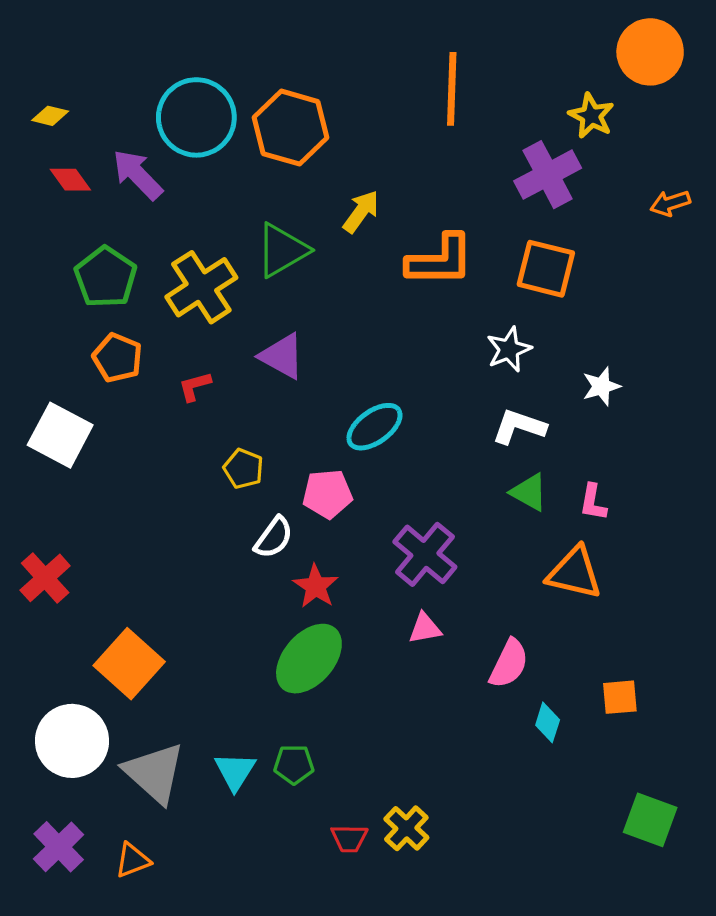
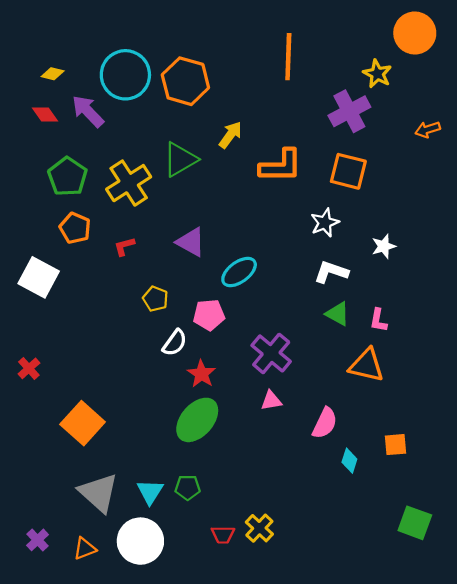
yellow diamond: (50, 116) -> (53, 74), moved
purple triangle: (282, 356) -> (191, 242), moved
red cross: (45, 578) -> (29, 368), size x0.7
white circle: (72, 741) -> (140, 541), moved
purple cross: (59, 847) -> (38, 540), size x0.7

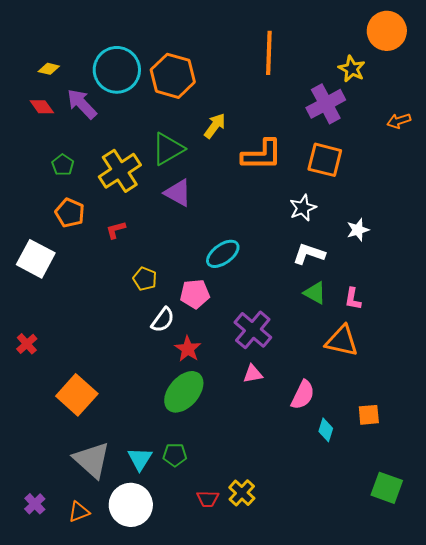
green pentagon: (68, 177) -> (63, 165), size x0.6
purple triangle: (191, 242) -> (178, 193), moved

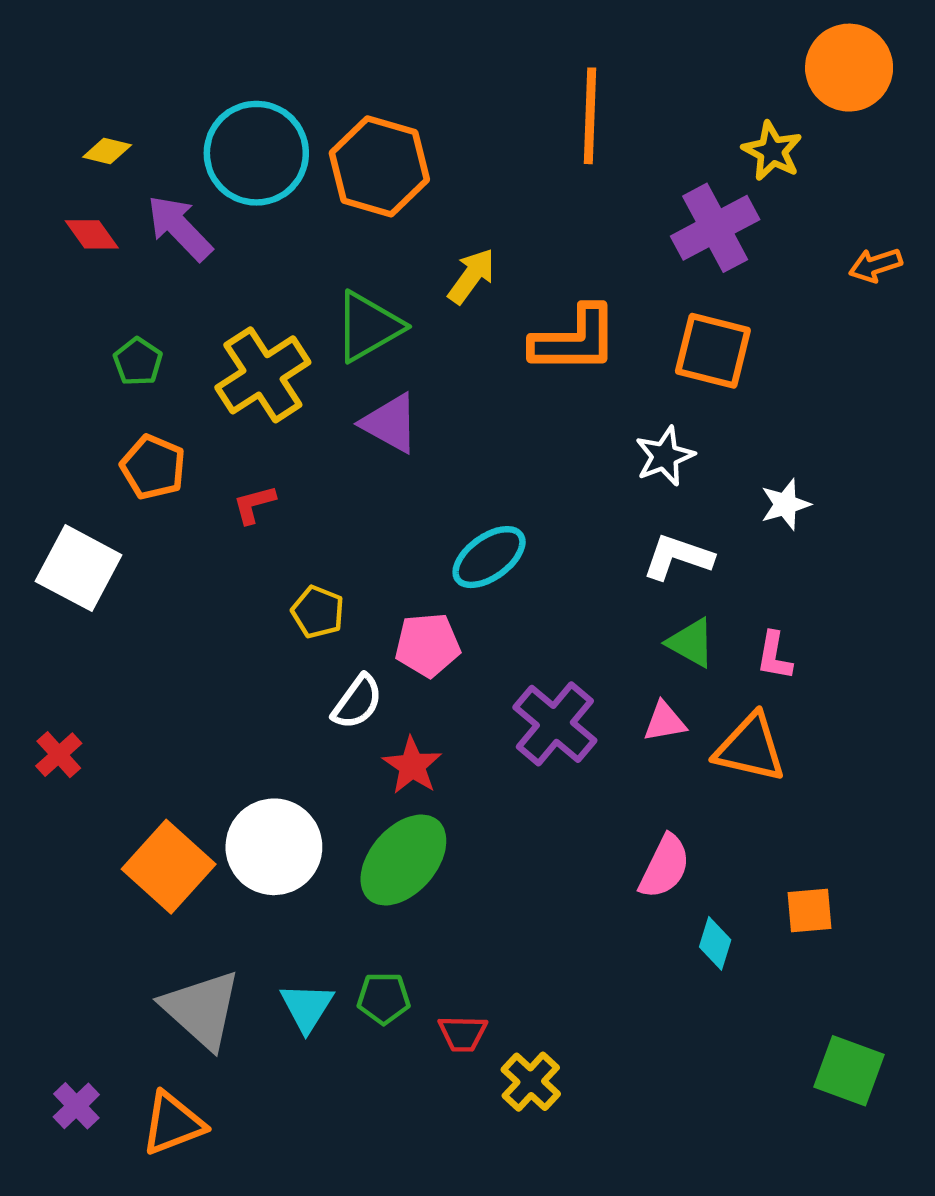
pink triangle: (253, 374) -> (665, 722), moved
red trapezoid: (208, 499) -> (463, 1033), moved
white circle: (131, 505) -> (274, 847), moved
orange triangle: (79, 512) -> (173, 1123), size x1.4

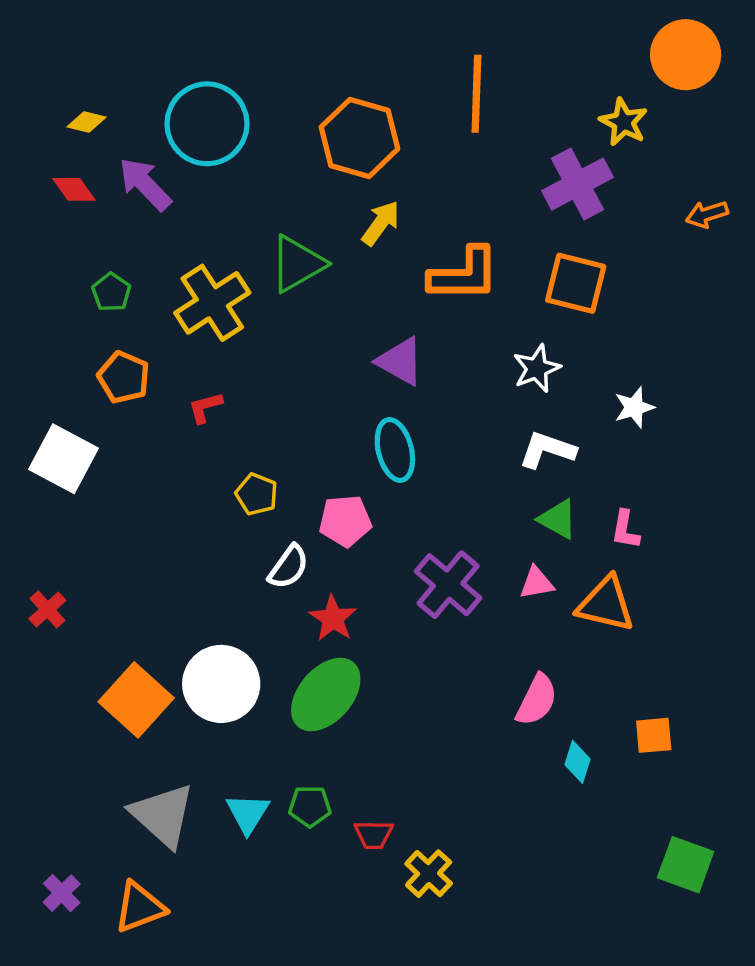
orange hexagon: (379, 166) -> (359, 138), moved
purple triangle: (390, 423) -> (400, 361), moved
cyan ellipse: (489, 557) -> (395, 450), turned -68

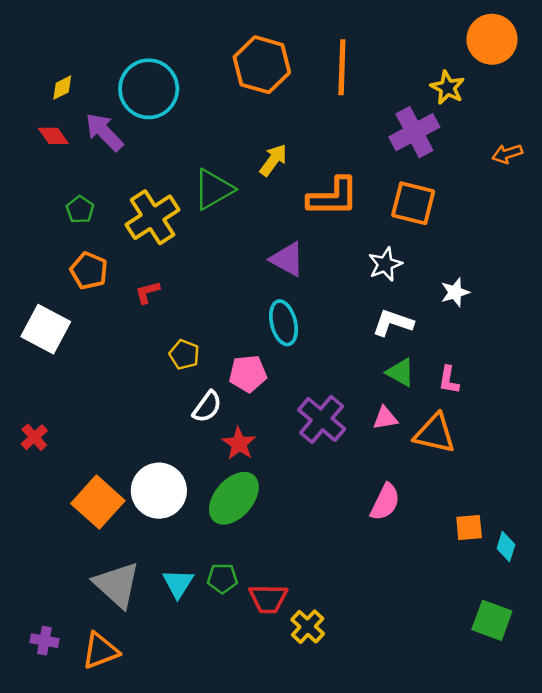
yellow diamond: (86, 122) -> (62, 88), turned -40
orange hexagon: (359, 138) -> (262, 65), moved
cyan diamond: (577, 762) -> (506, 547), moved
red trapezoid: (374, 835) -> (268, 599), size x1.4
purple cross: (62, 893) -> (44, 641), turned -36

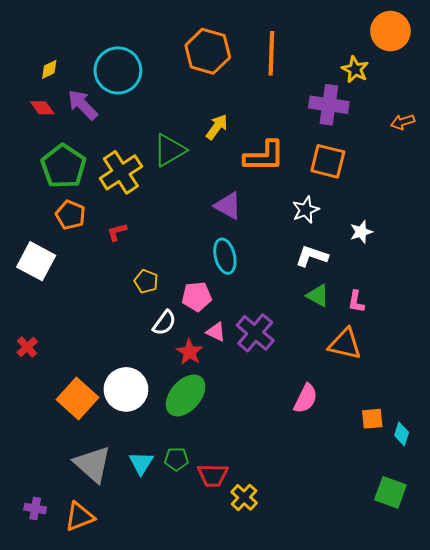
purple cross: (414, 132) -> (329, 105), turned 36
green pentagon: (80, 210) -> (63, 166), size x2.0
pink triangle: (385, 418) -> (216, 332), moved, turned 35

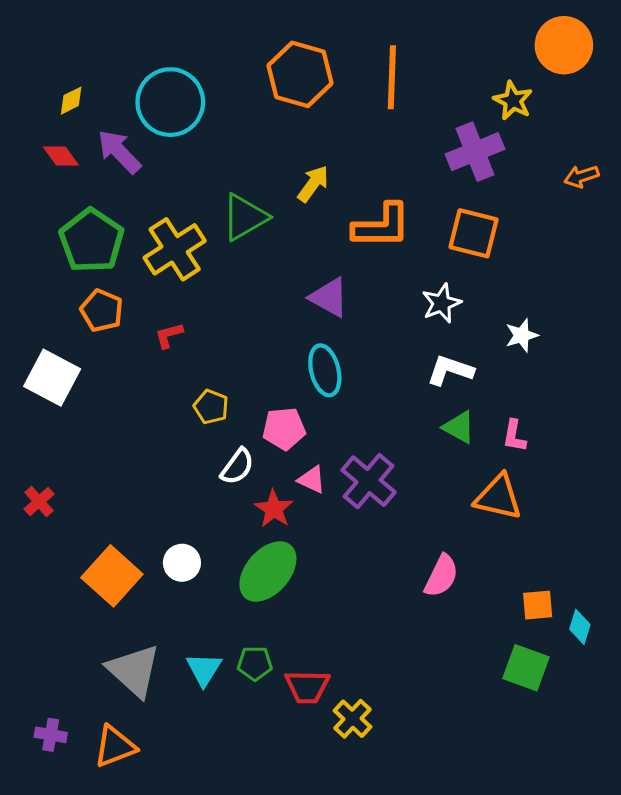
purple cross: (329, 105) -> (475, 152), turned -30
white circle: (126, 389) -> (182, 563), size x0.6
green square: (390, 492) -> (526, 668), moved

